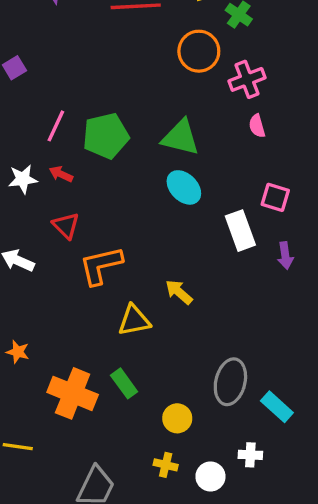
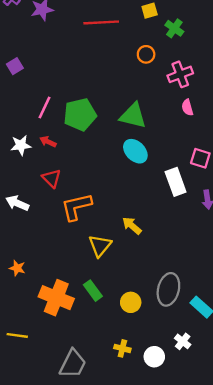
orange circle: (199, 51) -> (146, 54), size x0.6
yellow triangle: (134, 320) -> (100, 246), turned -40
yellow circle: (177, 418) -> (131, 302), moved
white cross: (250, 455) -> (183, 341), turned 35

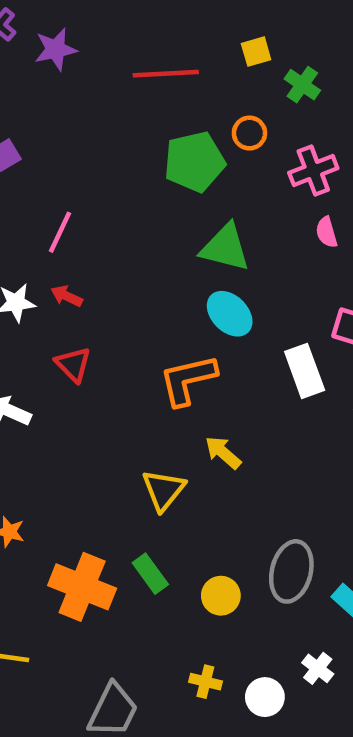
green pentagon: (80, 115) -> (194, 162), moved
orange L-shape: (76, 207) -> (188, 380), moved

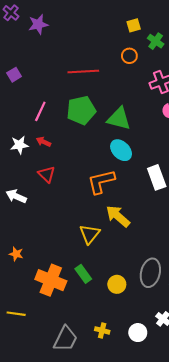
red line: (166, 74) -> (83, 72), moved
orange circle: (249, 133) -> (129, 56), moved
green pentagon: (194, 162) -> (81, 110), moved
yellow arrow: (223, 453) -> (118, 216), size x1.4
yellow cross: (205, 682) -> (102, 330), moved

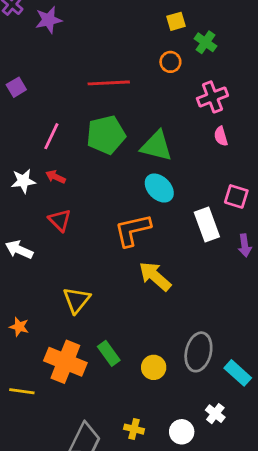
yellow triangle: (90, 234) -> (77, 300), moved
yellow line: (16, 314) -> (22, 391), moved

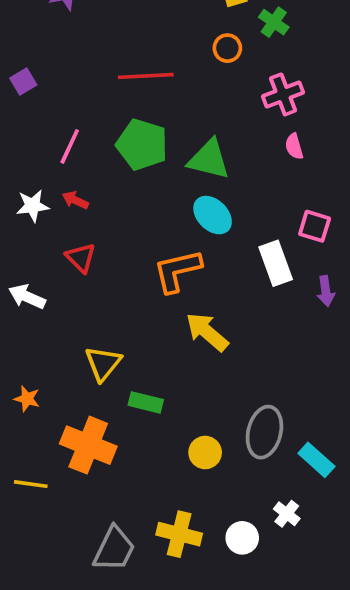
green pentagon: (106, 135) -> (142, 145), turned 30
green rectangle: (109, 353) -> (146, 402), moved, turned -40
yellow cross: (134, 429) -> (179, 534), size x1.6

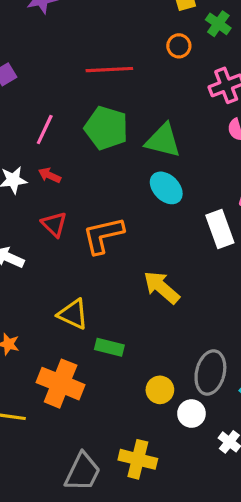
orange L-shape: (177, 271) -> (103, 235), moved
yellow triangle: (103, 363) -> (73, 314), turned -44
white circle: (242, 538) -> (191, 414), moved

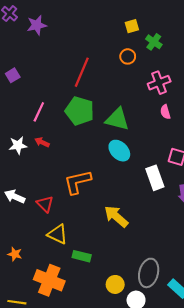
red line: (109, 70) -> (82, 72), turned -64
red triangle: (54, 224) -> (45, 204), moved

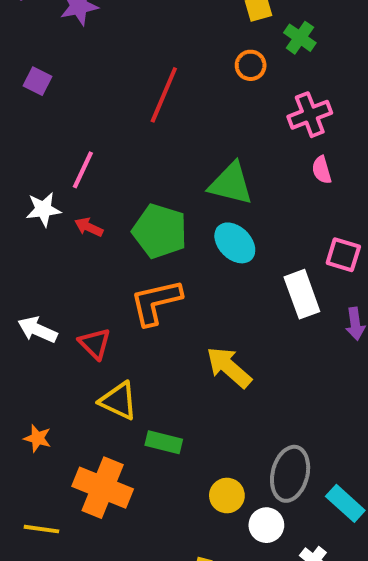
purple square: (13, 75) -> (37, 81), moved, turned -32
green pentagon: (80, 111) -> (160, 231), moved
white star: (18, 145) -> (43, 209), moved

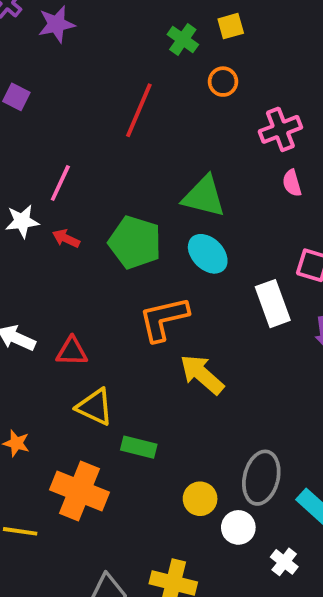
green cross: (300, 38) -> (183, 39), moved
orange L-shape: (156, 302) -> (164, 319), moved
red triangle: (95, 344) -> (72, 351), turned -44

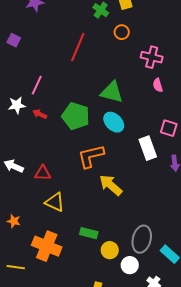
pink cross: (280, 129) -> (152, 57), turned 35
green rectangle: (139, 447) -> (89, 233), moved

